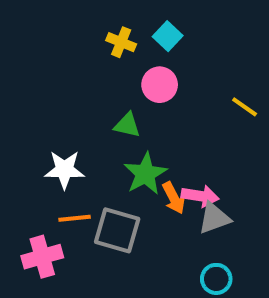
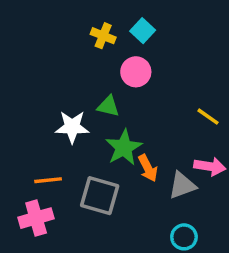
yellow line: (245, 107) -> (208, 117), moved
white star: (64, 170) -> (72, 127), moved
pink arrow: (200, 196) -> (210, 166), moved
orange line: (75, 218) -> (48, 180), moved

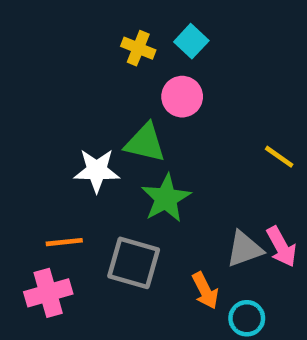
green triangle: (108, 106) -> (145, 143), size x1.4
pink arrow: (210, 166) -> (281, 247), moved, turned 52
orange arrow: (148, 168) -> (205, 291), moved

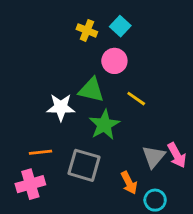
yellow line: (279, 157) -> (136, 99), moved
gray triangle: (244, 249) -> (154, 157), turned -30

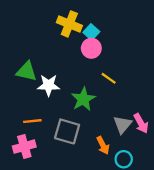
cyan square: (120, 26) -> (91, 32), moved
yellow cross: (87, 30) -> (69, 24), size x1.5
green triangle: (91, 90) -> (27, 71), moved

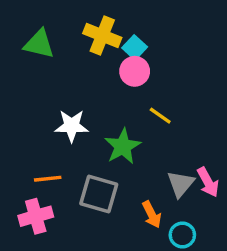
green triangle: (27, 71) -> (39, 44), moved

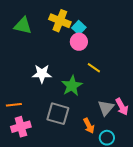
orange line: (48, 179) -> (14, 105), moved

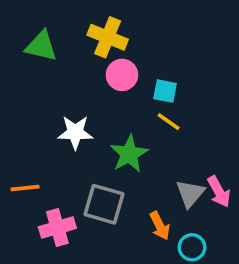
cyan square: (79, 28) -> (165, 91), moved, turned -32
pink circle: (79, 42) -> (122, 75), moved
pink cross: (21, 127) -> (57, 228), moved

